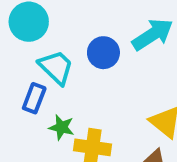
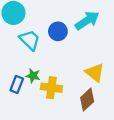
blue rectangle: (34, 98) -> (17, 84), moved

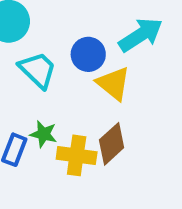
yellow triangle: (95, 73) -> (114, 84), moved
brown diamond: (87, 100) -> (112, 144), moved

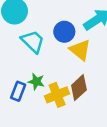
yellow cross: (77, 155) -> (57, 95), turned -30

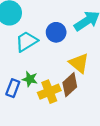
cyan trapezoid: (33, 41) -> (26, 41), turned -75
yellow triangle: (80, 50) -> (79, 63), moved

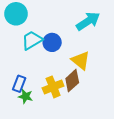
blue circle: (56, 32) -> (52, 42), moved
green star: (30, 79) -> (26, 96), moved

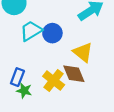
brown diamond: (72, 81) -> (74, 74), turned -70
yellow cross: (53, 87) -> (54, 80), turned -30

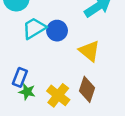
brown diamond: (74, 74) -> (87, 89), moved, turned 40
yellow cross: (54, 80) -> (58, 95), moved

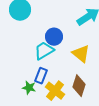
cyan trapezoid: (34, 28) -> (44, 51), moved
blue rectangle: (20, 77) -> (41, 76), moved

